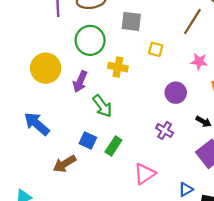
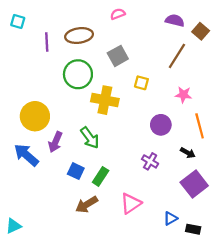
gray square: (131, 21) -> (118, 56), turned -36
yellow cross: (118, 67) -> (105, 100), size x1.4
yellow circle: (46, 68) -> (35, 116), moved
purple arrow: (80, 82) -> (55, 142), moved
brown arrow: (65, 164) -> (87, 204), moved

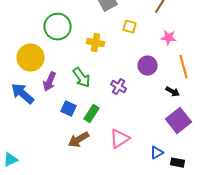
green circle: (78, 74) -> (58, 27), moved
yellow cross: (105, 100) -> (96, 43), size x0.7
purple cross: (150, 161) -> (119, 87), moved

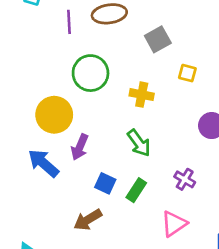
green arrow: (82, 78) -> (139, 143), moved
purple cross: (119, 87) -> (185, 179), moved
brown arrow: (79, 140) -> (88, 220), moved

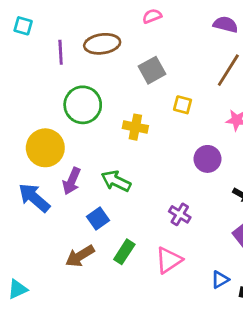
green arrow: (139, 143) -> (116, 181), moved, turned 152
blue square: (105, 183) -> (98, 219), turned 30
green rectangle: (136, 190) -> (124, 252), moved

